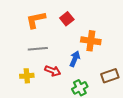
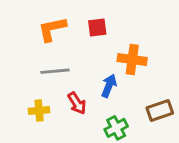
red square: (67, 19) -> (97, 28), turned 32
red arrow: (53, 71) -> (77, 103), turned 35

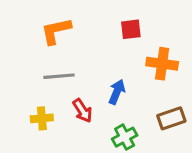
red square: (97, 28) -> (131, 29), moved
orange cross: (132, 60) -> (162, 64), moved

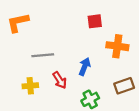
orange L-shape: (56, 31) -> (18, 22), moved

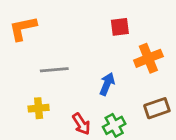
orange cross: (117, 46) -> (148, 58), turned -30
red arrow: (60, 80) -> (81, 124), moved

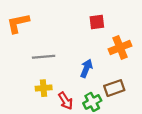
yellow cross: (39, 108) -> (44, 88), moved
brown rectangle: (157, 108) -> (114, 88), moved

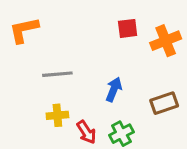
orange cross: (120, 47) -> (166, 41), moved
brown rectangle: (114, 88) -> (164, 103), moved

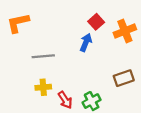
red square: (128, 28) -> (96, 22), turned -35
blue arrow: (114, 89) -> (86, 42), moved

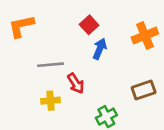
red square: (96, 22) -> (89, 25), moved
red arrow: (65, 100) -> (76, 83), moved

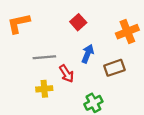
blue arrow: (100, 49) -> (88, 54), moved
brown rectangle: (144, 90) -> (114, 68), moved

